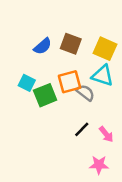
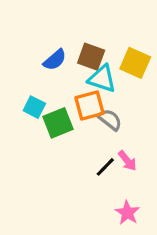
cyan triangle: (103, 76) -> (102, 79), moved
pink arrow: (106, 134) -> (127, 161), moved
pink star: (99, 165) -> (127, 213), turned 30

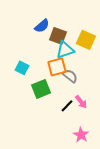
blue semicircle: (55, 60) -> (42, 26), moved
cyan triangle: (102, 79) -> (65, 50), turned -36
green square: (58, 123) -> (41, 89), moved

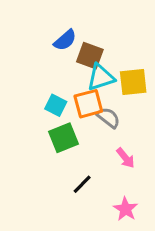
yellow square: (86, 40) -> (133, 82), moved, turned -30
cyan square: (22, 68) -> (56, 105), moved
black line: (67, 106) -> (82, 184), moved

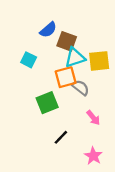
cyan square: (56, 105) -> (29, 60), moved

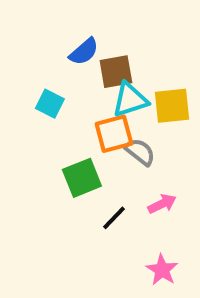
brown square: (67, 41) -> (116, 72), turned -30
pink arrow: (93, 118) -> (162, 204), turned -77
black line: (61, 137) -> (114, 218), moved

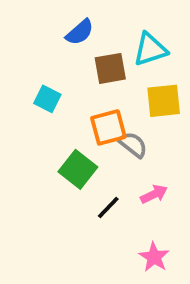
blue semicircle: (84, 52) -> (80, 32), moved
cyan triangle: (130, 100) -> (150, 49), moved
green square: (82, 178) -> (78, 169), turned -30

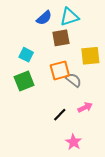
cyan triangle: (150, 49) -> (69, 17), moved
green square: (78, 169) -> (24, 81), moved, turned 30
pink star: (154, 257) -> (74, 142), moved

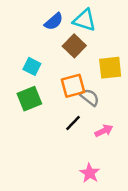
cyan triangle: (69, 17) -> (85, 20), turned 36
brown square: (61, 38) -> (74, 46), turned -36
black line: (60, 115) -> (73, 123), moved

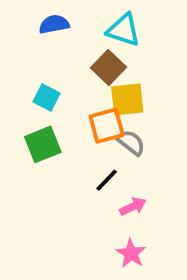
blue semicircle: (54, 21) -> (54, 24), moved, turned -150
yellow square: (110, 68) -> (127, 99), moved
pink arrow: (104, 131) -> (133, 206), moved

